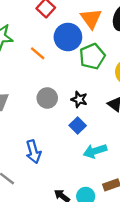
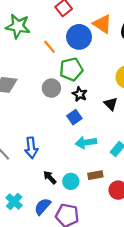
orange triangle: (91, 19) -> (102, 24), turned -30
green pentagon: (92, 56) -> (71, 69), moved
blue arrow: (33, 152) -> (31, 148), moved

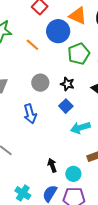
green pentagon: (71, 69) -> (79, 54), moved
blue arrow: (31, 148) -> (30, 114), moved
black arrow: (50, 177) -> (52, 165), turned 32
cyan circle: (71, 181) -> (73, 174), moved

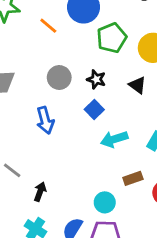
black arrow: (52, 165) -> (40, 192), moved, turned 40

